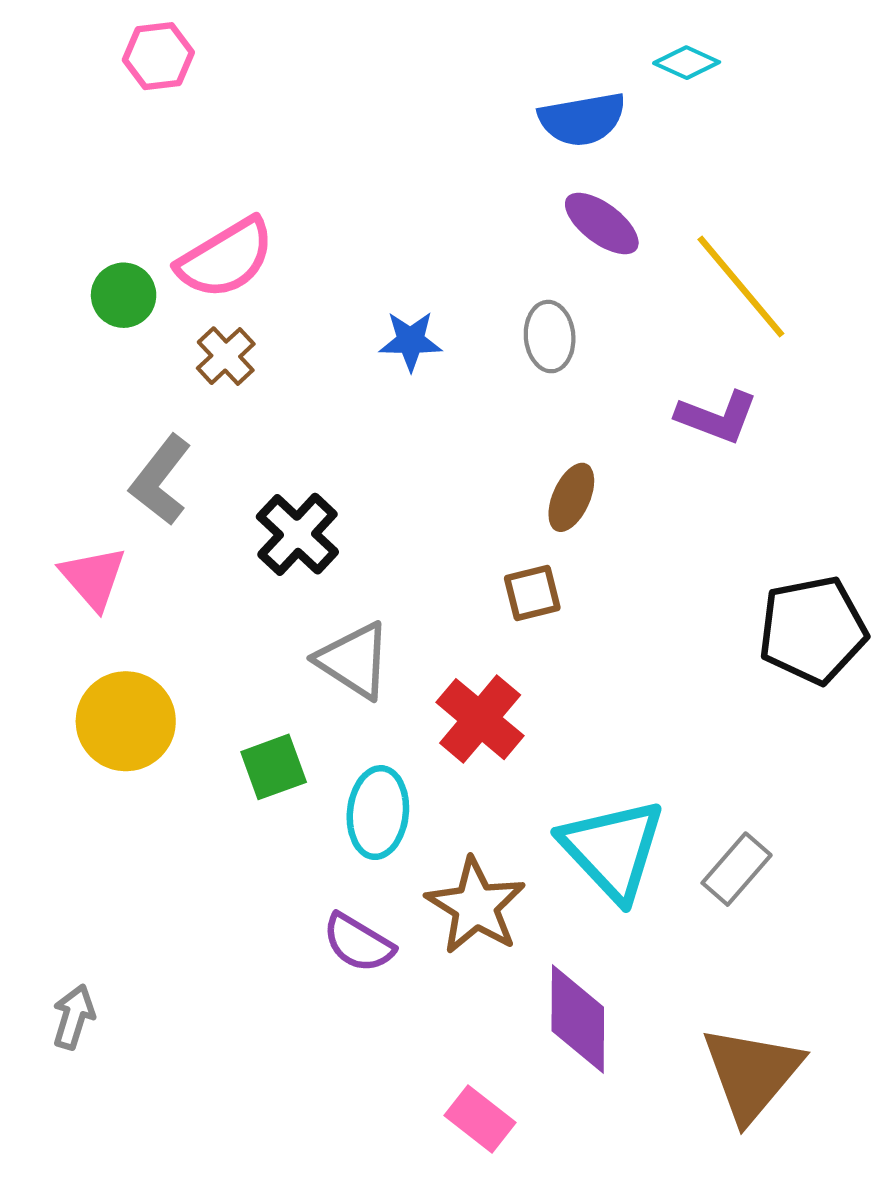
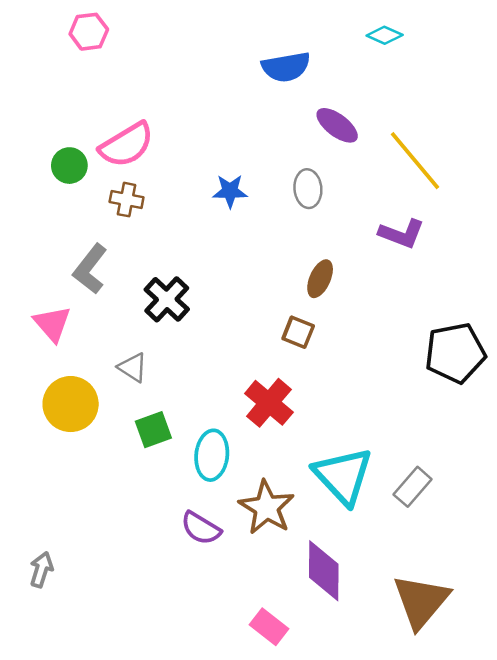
blue semicircle: (582, 119) -> (286, 67), moved
brown cross: (226, 356) -> (127, 200), turned -36
brown square: (532, 593) -> (298, 332), turned 36
gray triangle: (354, 660) -> (133, 368), moved, size x0.7

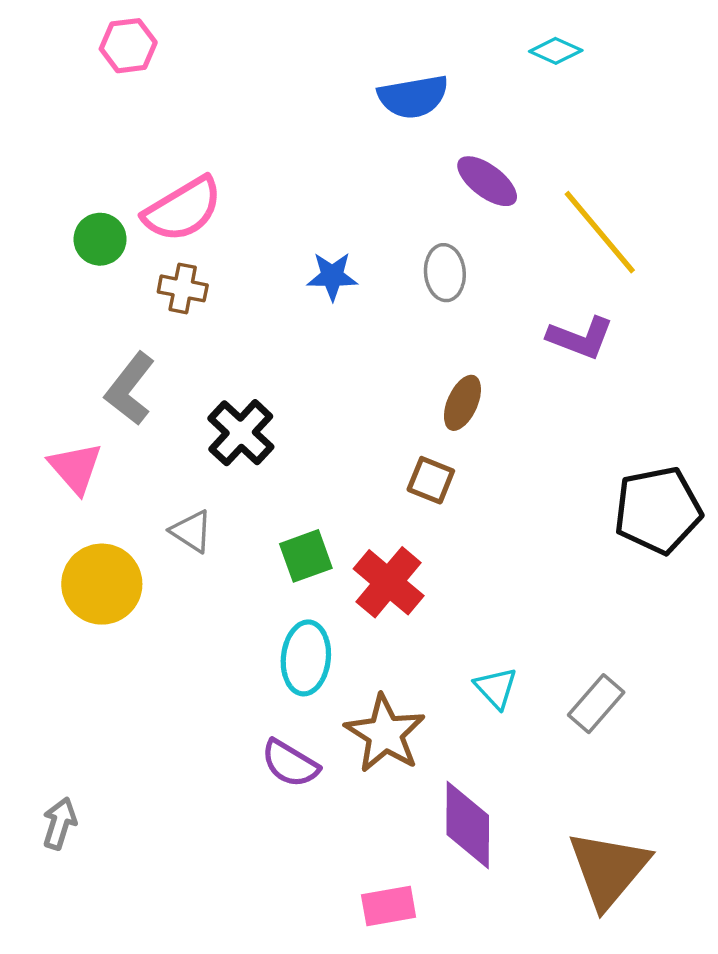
green square: (153, 430) -> (306, 556), moved
cyan triangle: (343, 476) -> (496, 688), size x0.5
pink rectangle: (269, 627) -> (389, 906), turned -48

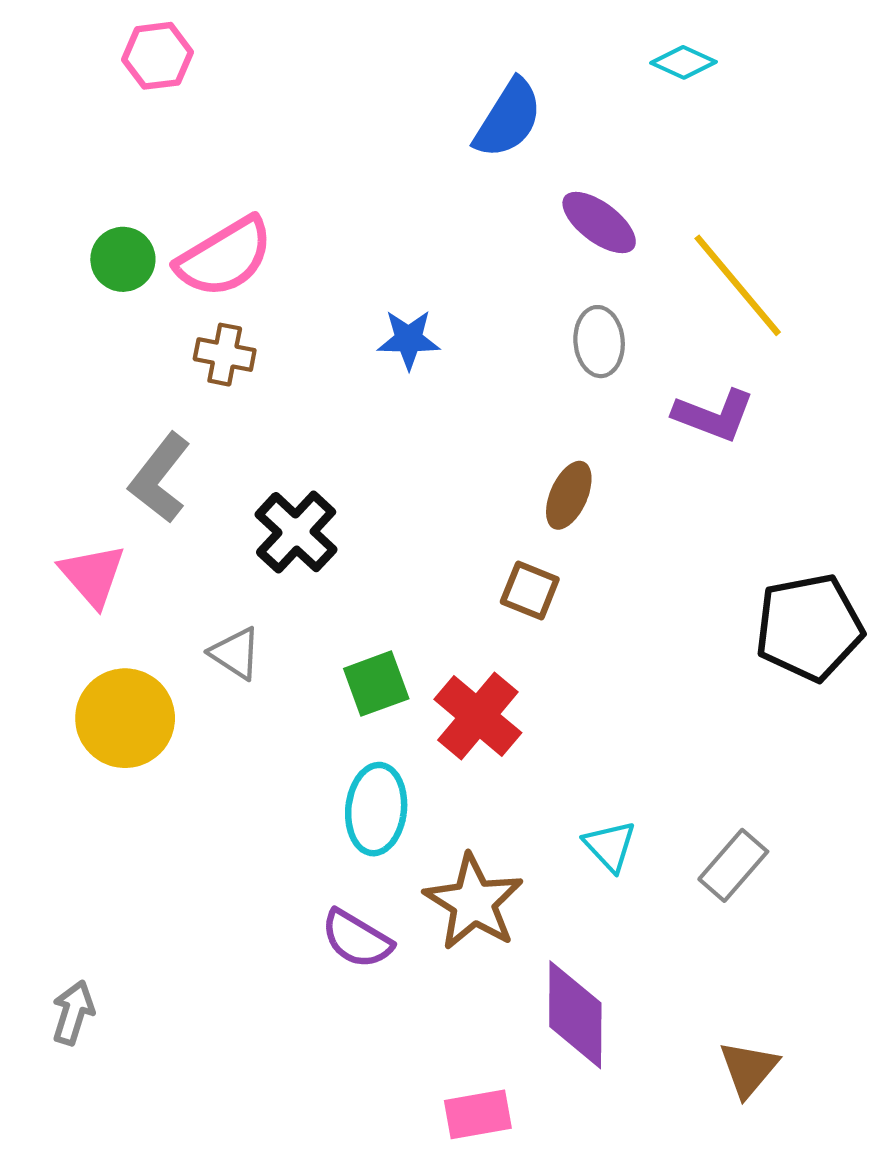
blue semicircle: (413, 97) -> (508, 119), turned -48
green circle: (100, 239) -> (123, 259), moved
gray ellipse: (445, 273) -> (599, 342), moved
brown triangle: (609, 869) -> (748, 1069), size x0.6

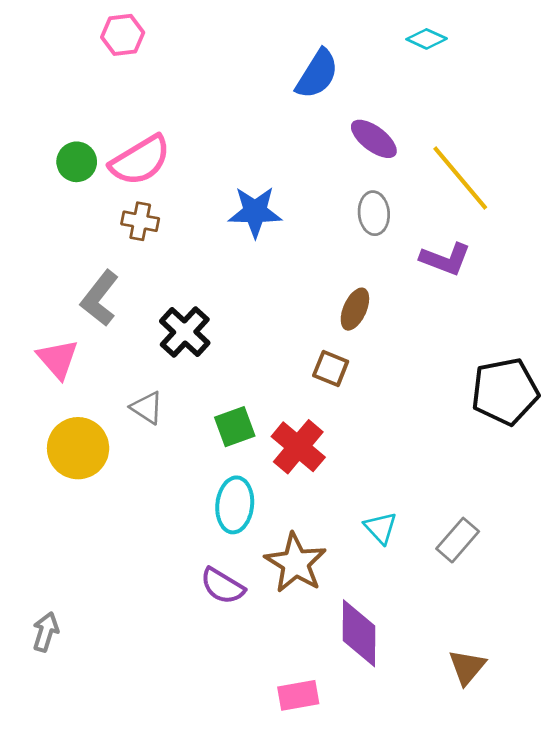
pink hexagon: (158, 56) -> (123, 35), moved
blue star: (409, 339) -> (255, 212), size x1.4

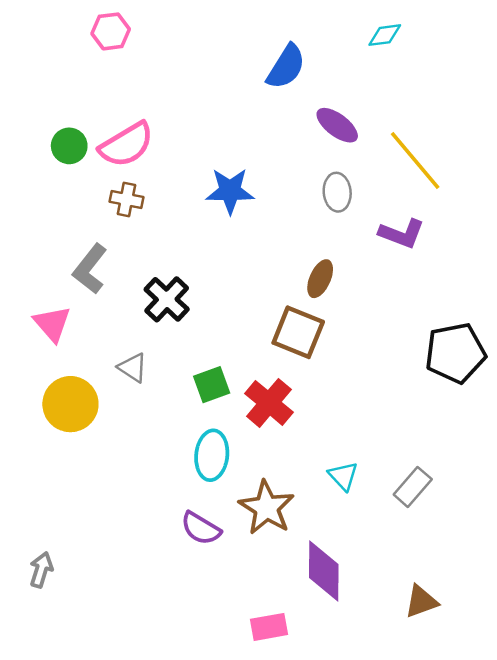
cyan diamond: (427, 39) -> (385, 35), turned -32
brown square: (331, 368) -> (298, 332), size x1.6
brown triangle: (467, 667) -> (421, 601), turned 30

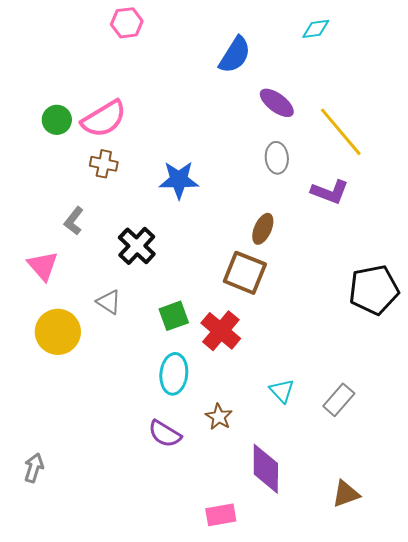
pink hexagon: (111, 31) -> (127, 23), moved
blue star: (230, 191) -> (179, 180), moved
gray L-shape: (90, 269) -> (74, 221), size x0.7
brown star: (267, 508) -> (219, 417), size x0.6

